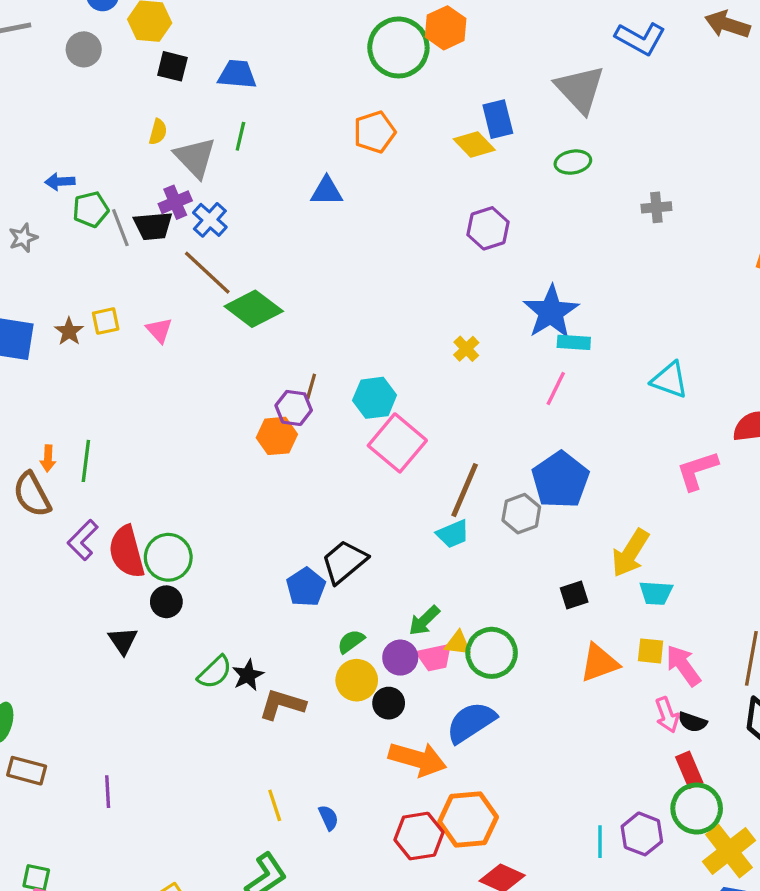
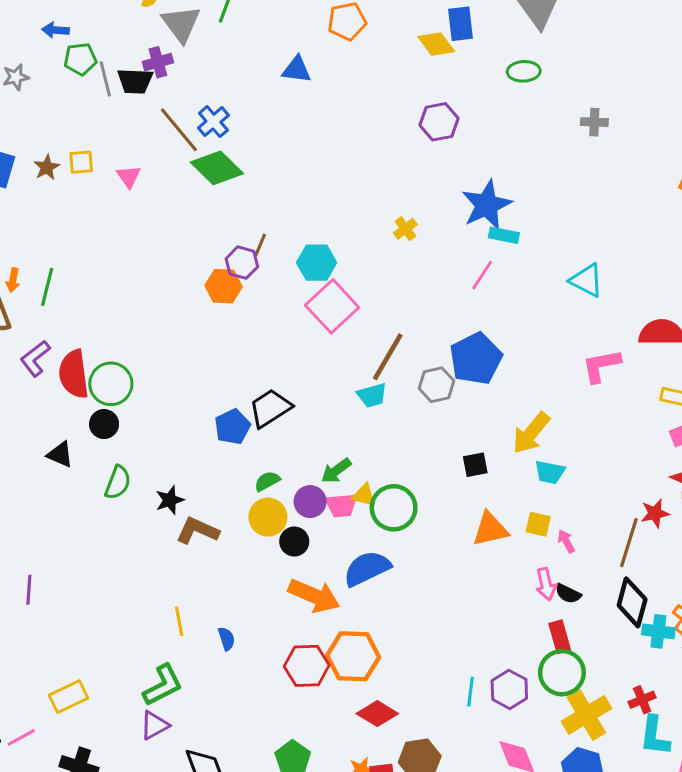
blue cross: (210, 220) -> (213, 122), moved
black triangle: (123, 641) -> (60, 454), turned -40
pink arrow: (683, 666) -> (566, 541), size x0.6
green semicircle: (215, 672) -> (118, 483), moved, turned -32

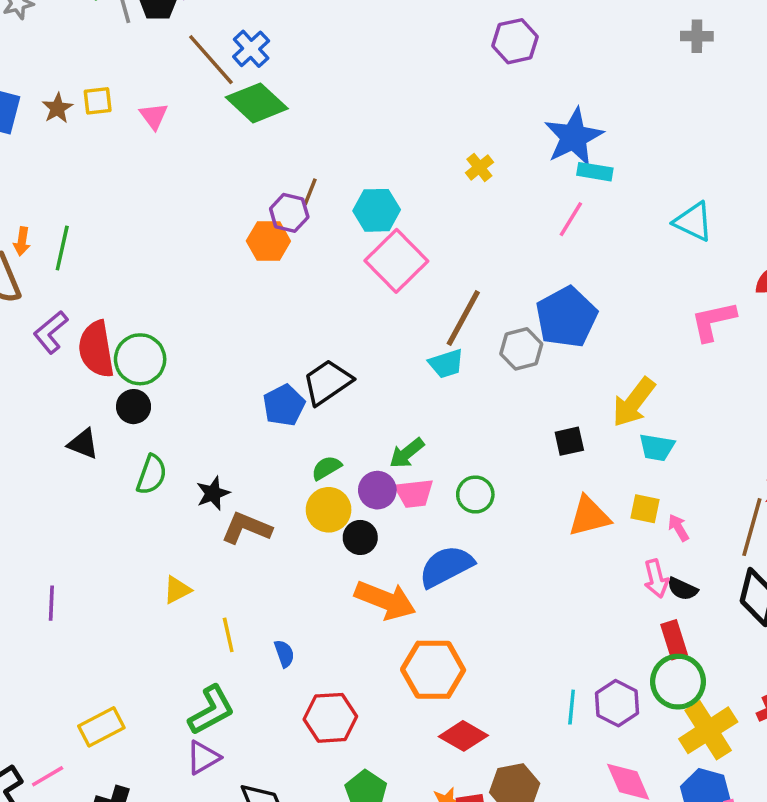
yellow triangle: (364, 495) -> (177, 590), moved, turned -40
green circle: (394, 508) -> (475, 495), size x0.7
red hexagon: (307, 666) -> (330, 718), moved

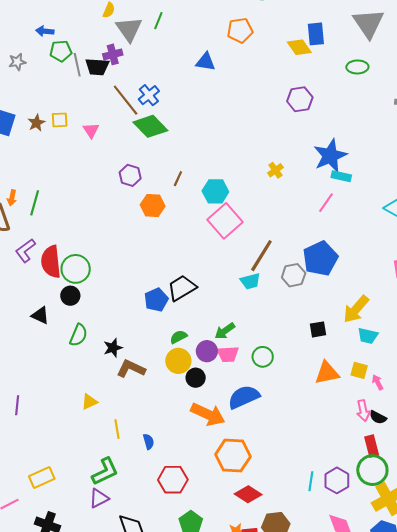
purple hexagon: (289, 213) -> (130, 175), moved

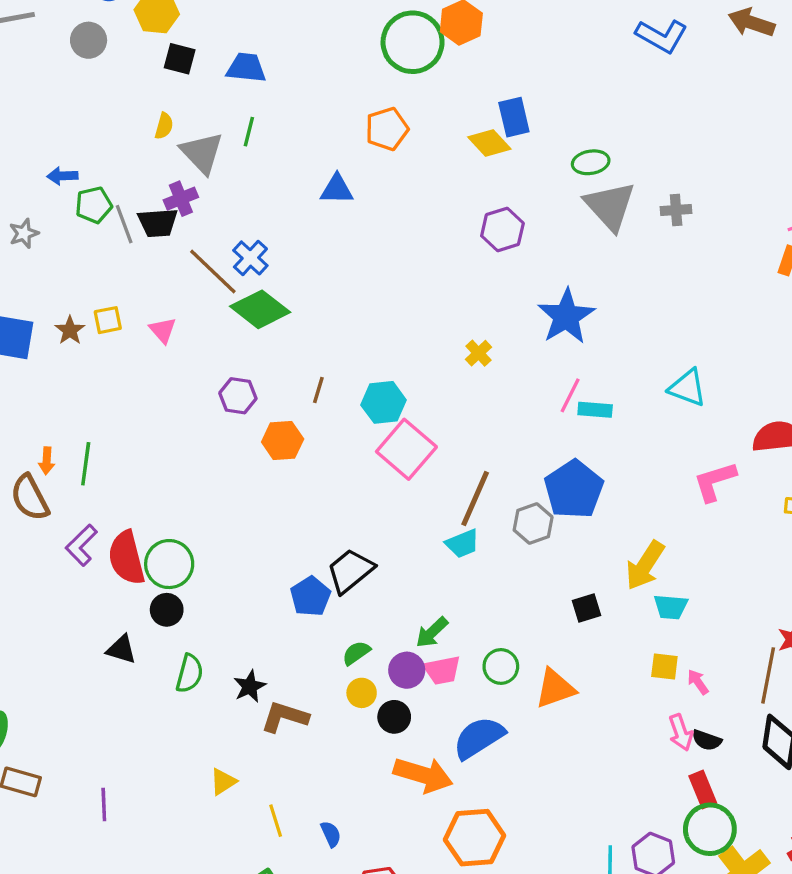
gray triangle: (368, 23) -> (610, 206), moved
cyan rectangle: (341, 176) -> (595, 410), moved
yellow circle: (178, 361) -> (362, 693), size x0.7
orange triangle: (327, 373) -> (555, 688), moved

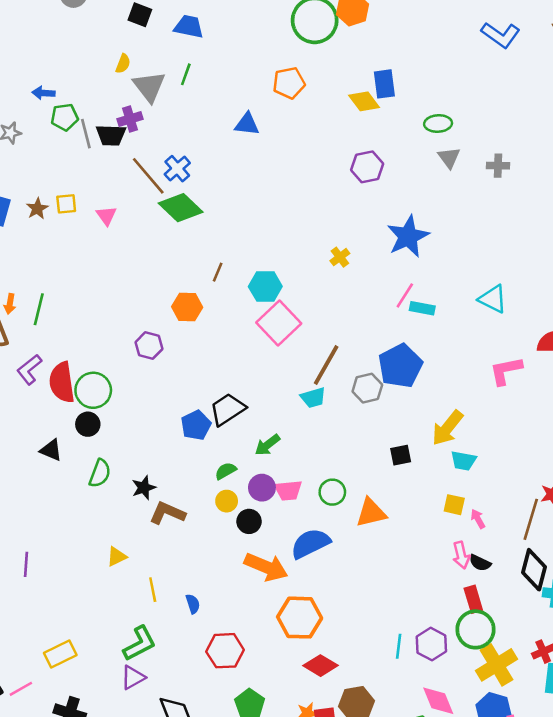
gray triangle: (610, 206) -> (449, 158), size x0.6
purple hexagon: (238, 396) -> (149, 346), moved
green arrow: (432, 632) -> (267, 445), moved

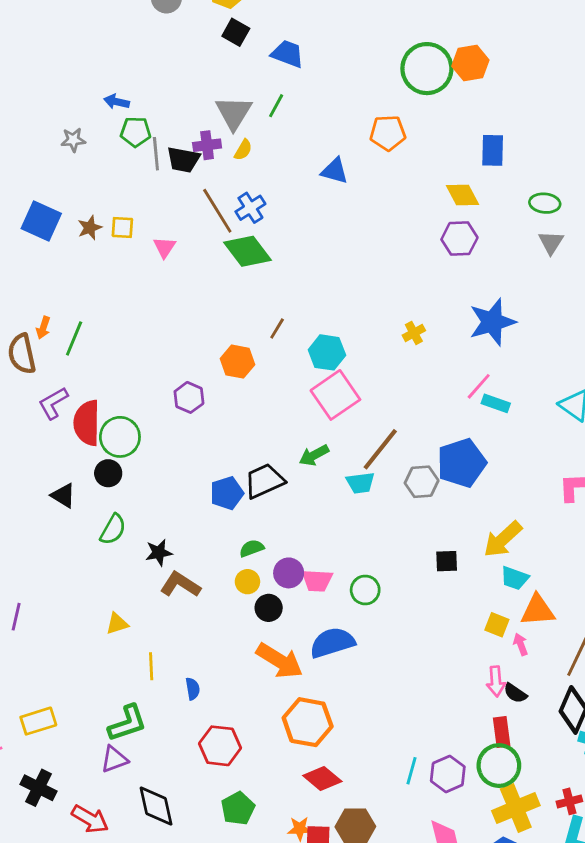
yellow semicircle: (123, 64) -> (243, 150), moved
yellow diamond: (364, 101) -> (462, 195), moved
green arrow: (267, 445) -> (314, 455), moved
orange triangle: (371, 513) -> (538, 610), moved

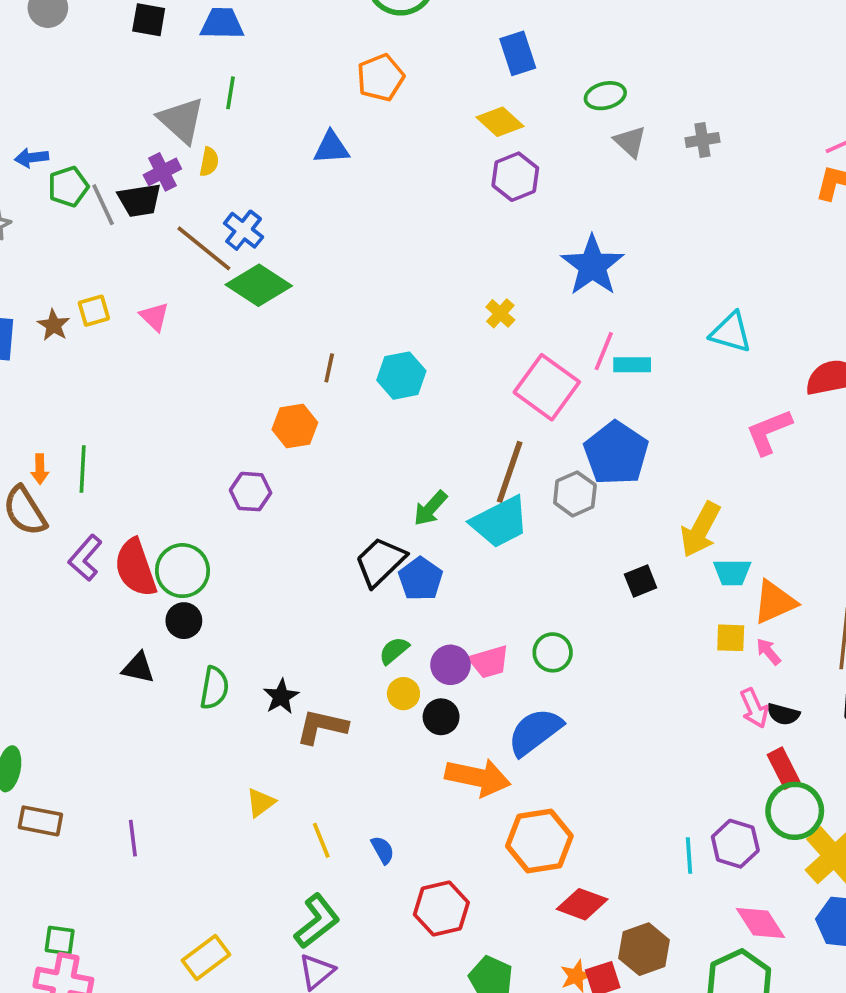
pink square: (335, 395) -> (547, 387), moved
cyan trapezoid: (360, 483) -> (500, 522), size x1.6
blue pentagon: (227, 493) -> (420, 579), moved

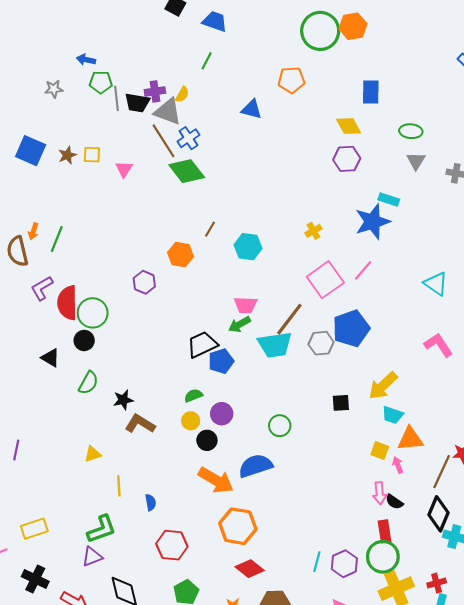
gray triangle: (181, 120) -> (168, 112), moved, turned -40
cyan rectangle: (632, 365) -> (389, 199), moved
pink L-shape: (769, 432) -> (438, 345), turned 60
pink trapezoid: (489, 662) -> (246, 305), moved

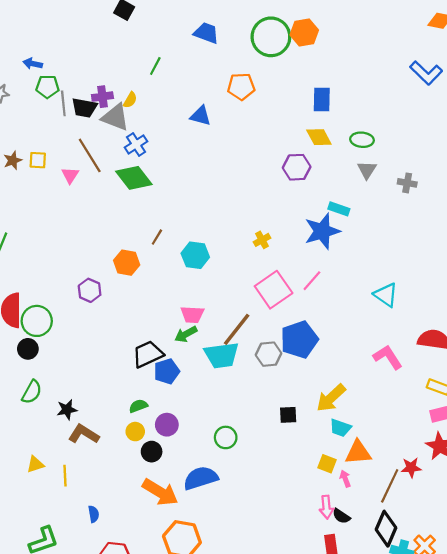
blue trapezoid: (215, 21) -> (206, 33), moved
yellow diamond: (349, 126) -> (319, 137), moved
brown line: (164, 141) -> (90, 155), moved
yellow line: (119, 486) -> (65, 476), moved

